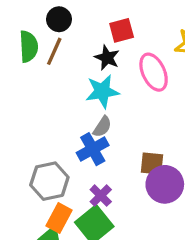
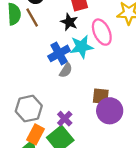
brown line: (54, 51) -> (32, 17), turned -54
cyan star: (102, 91) -> (82, 47), moved
blue cross: (93, 149) -> (59, 53), moved

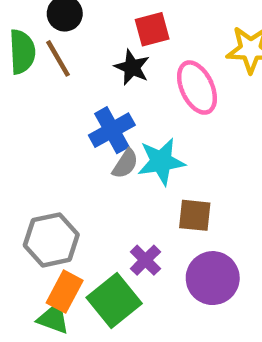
cyan star: (82, 47) -> (161, 162), moved
purple circle: (110, 111) -> (213, 278), moved
purple cross: (65, 119) -> (145, 260), moved

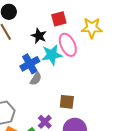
red square: (152, 29) -> (59, 19), moved
cyan star: (161, 162) -> (52, 55), moved

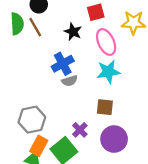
cyan star: (52, 55) -> (108, 72), moved
gray semicircle: (36, 79) -> (70, 81), turned 40

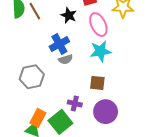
gray hexagon: (32, 120) -> (32, 77), moved
purple cross: (80, 130) -> (75, 103), turned -32

